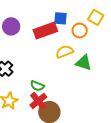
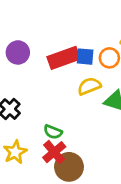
blue square: (60, 18) -> (85, 57), moved

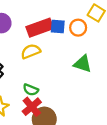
yellow semicircle: (89, 86) -> (31, 51), moved

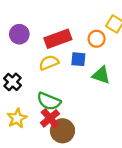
blue square: (58, 26) -> (78, 59), moved
green semicircle: (31, 90) -> (49, 101), size x1.5

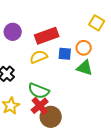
orange circle: (97, 39) -> (84, 48), moved

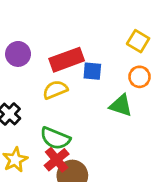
orange circle: (84, 48) -> (140, 77), moved
blue square: (65, 54) -> (92, 71), moved

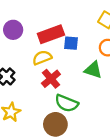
green semicircle: (55, 138) -> (67, 103), moved
red cross: (57, 160) -> (51, 79), moved

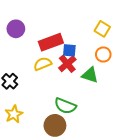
purple circle: (13, 30) -> (16, 29), moved
red cross: (51, 79) -> (67, 64), moved

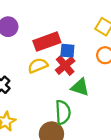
green triangle: (90, 75) -> (80, 87), moved
green semicircle: (65, 106) -> (63, 112), turned -115

